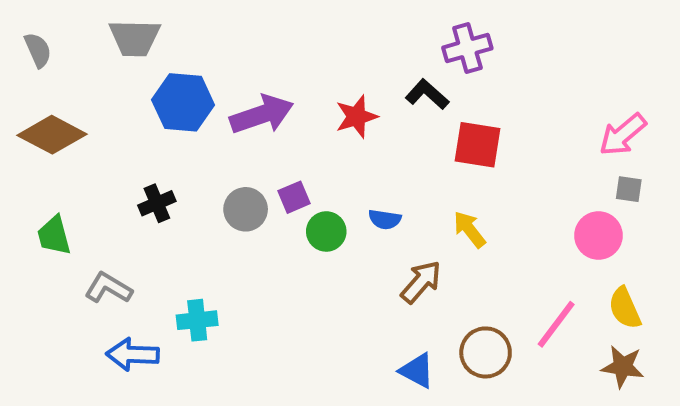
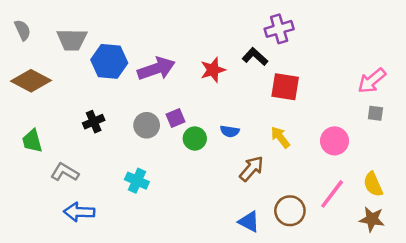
gray trapezoid: (135, 38) -> (72, 40), moved
pink circle: (598, 236) -> (334, 141), moved
cyan cross: (197, 320) -> (137, 181), moved, turned 30

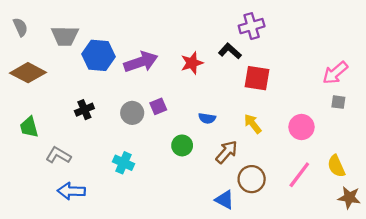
green circle: (195, 139) -> (182, 145), moved
brown circle: (290, 211) -> (252, 179), moved
brown star: (372, 219) -> (349, 198), moved

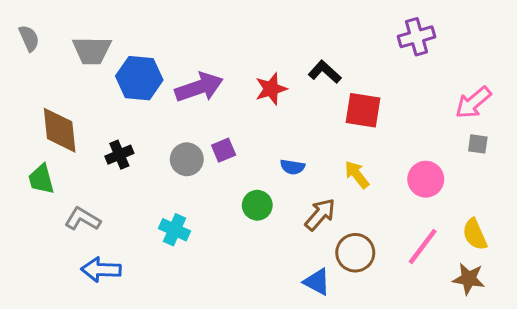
purple cross: (252, 26) -> (417, 37), moved
brown diamond: (28, 73) -> (60, 130), moved, turned 56
brown star: (349, 198) -> (469, 279), moved

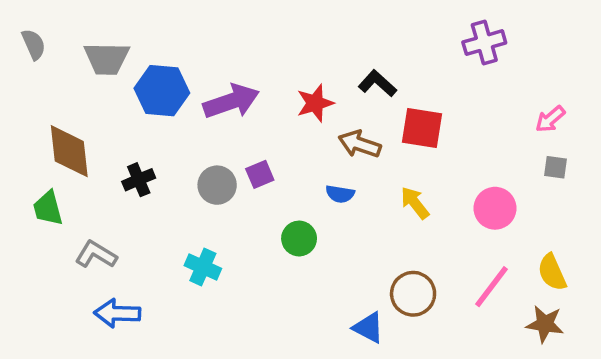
pink arrow: (473, 103) -> (550, 119), size x0.7
brown arrow: (320, 214) -> (360, 144), moved, turned -112

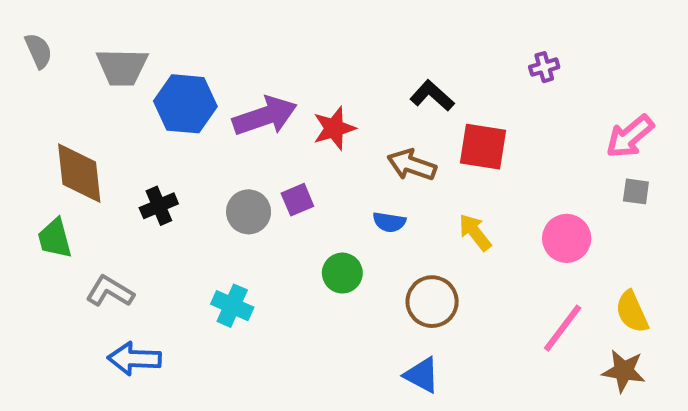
purple cross: (484, 43) -> (544, 67), moved, size x0.6
red star: (315, 103) -> (334, 128), moved
pink arrow: (550, 119) -> (630, 136), size x1.4
brown circle: (413, 294) -> (432, 302), moved

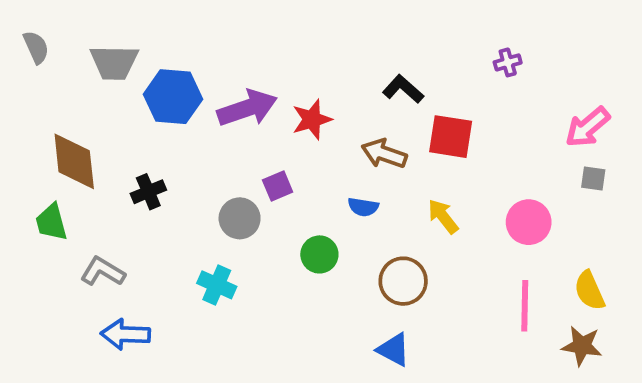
gray circle: (249, 212) -> (240, 218), moved
pink line: (563, 328) -> (525, 306), turned -36

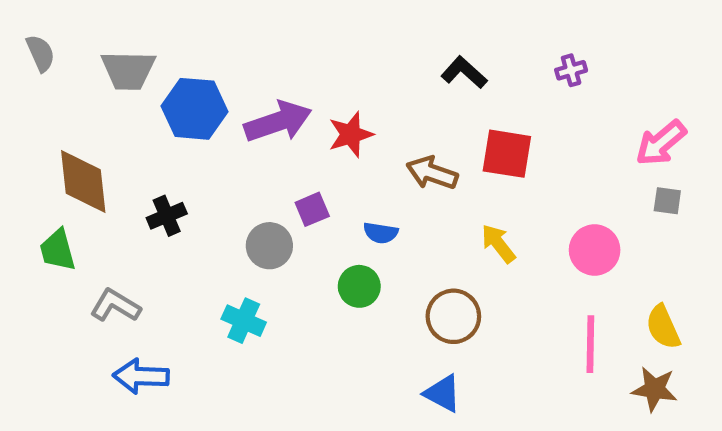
black L-shape: (403, 89) -> (464, 72), moved
blue semicircle: (363, 207) -> (381, 233), moved

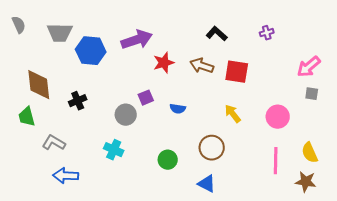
purple arrow: (278, 122) -> (137, 40), moved
brown arrow: (432, 173) -> (202, 66), moved
green circle: (359, 286) -> (168, 160), moved

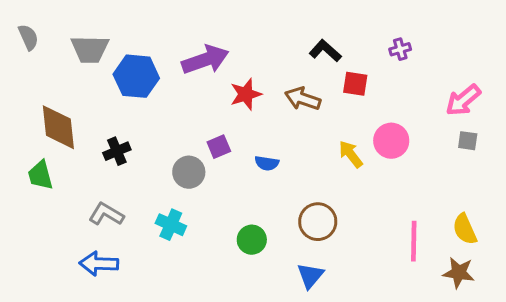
red square: (237, 72) -> (355, 84), moved, size x0.7
yellow arrow: (233, 114) -> (351, 154), moved
pink circle: (278, 117) -> (391, 141), moved
gray L-shape: (54, 143) -> (106, 214), moved
blue triangle: (207, 184) -> (310, 276), turned 42

